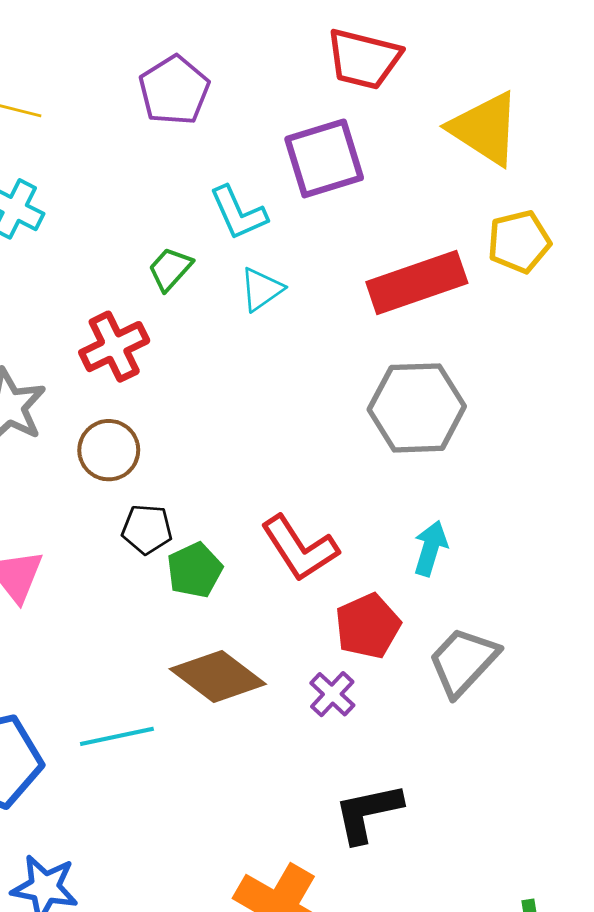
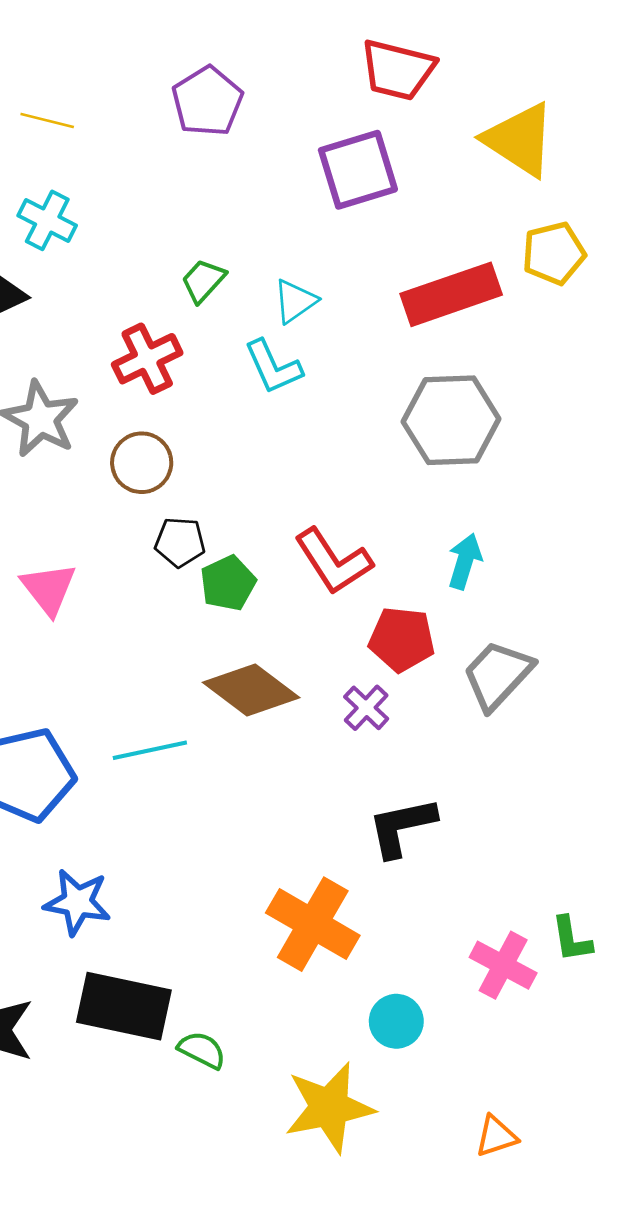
cyan L-shape: (238, 213) -> (273, 367), moved
red pentagon: (368, 626) -> (402, 639), turned 30

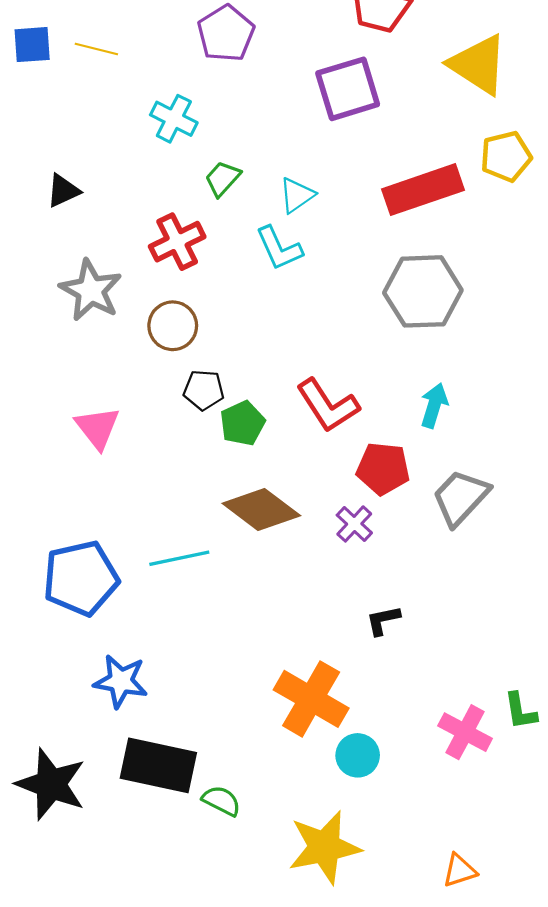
cyan cross: (47, 220) -> (174, 119), moved
black L-shape: (402, 827) -> (383, 620), size x0.6
cyan circle: (396, 1021) -> (358, 755), moved

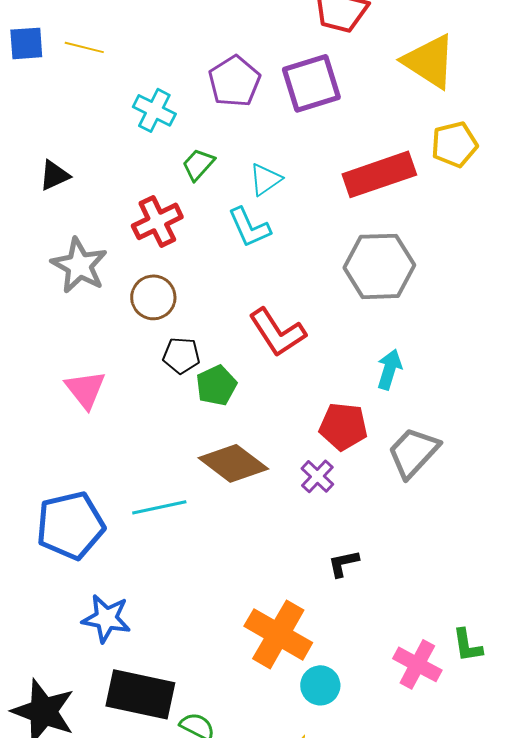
purple pentagon: (226, 33) -> (234, 81), moved
red L-shape: (328, 405) -> (277, 332), moved

